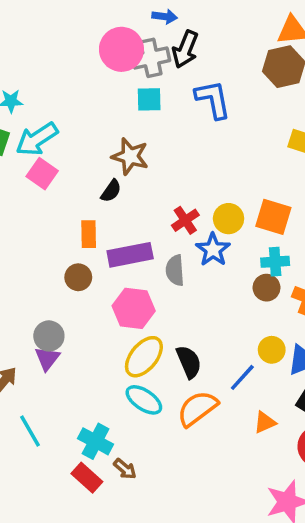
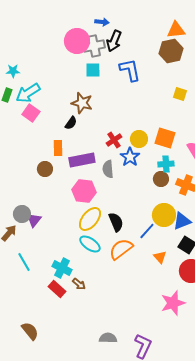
brown circle: (78, 277) -> (45, 169), moved
gray circle: (49, 336) -> (22, 214), moved
yellow circle: (272, 350) -> (164, 215), size x1.5
orange triangle: (265, 422) -> (160, 257), turned -48

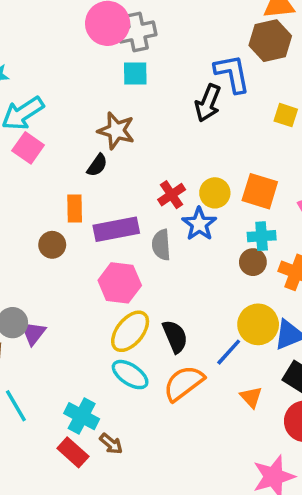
black arrow: (114, 41) -> (208, 103), moved
blue L-shape: (130, 70) -> (232, 74), moved

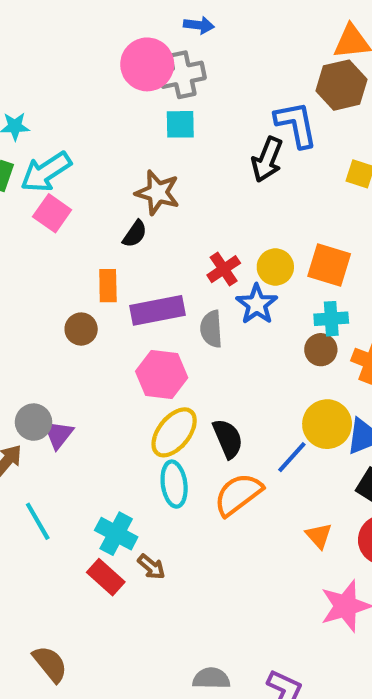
cyan ellipse: (130, 375) -> (174, 484), turned 48
orange triangle: (251, 397) -> (319, 536), moved

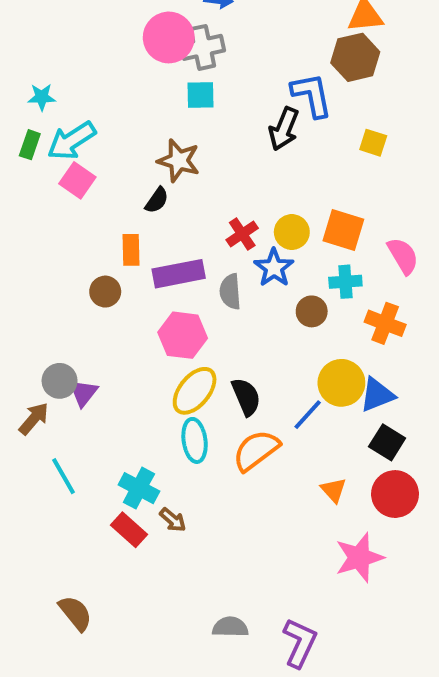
brown circle: (321, 350) -> (312, 311), moved

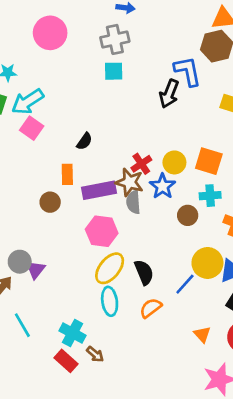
pink circle: (169, 37) -> (50, 33), moved
brown star: (179, 161) -> (129, 182), moved
orange semicircle: (256, 450) -> (151, 308), size x0.7

